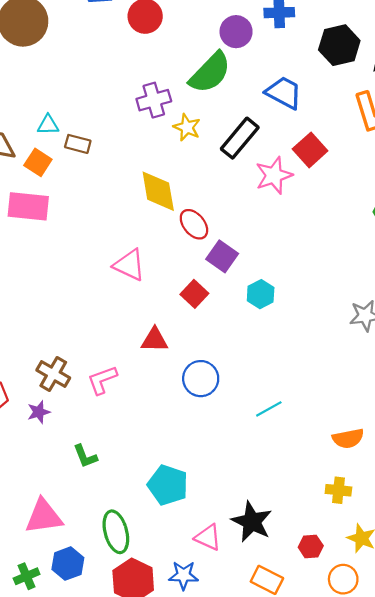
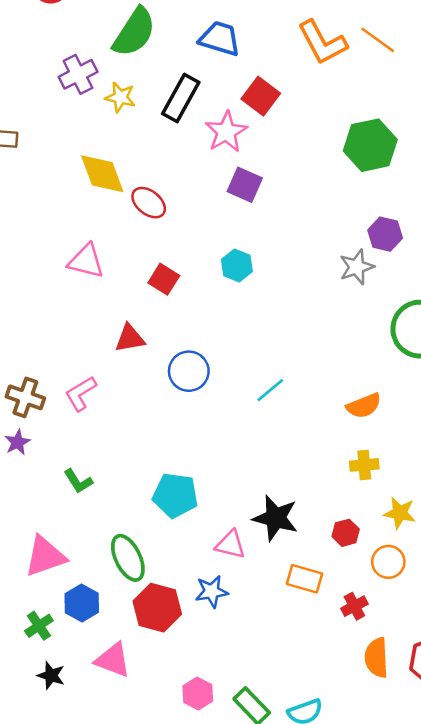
purple square: (222, 256) -> (245, 185), moved

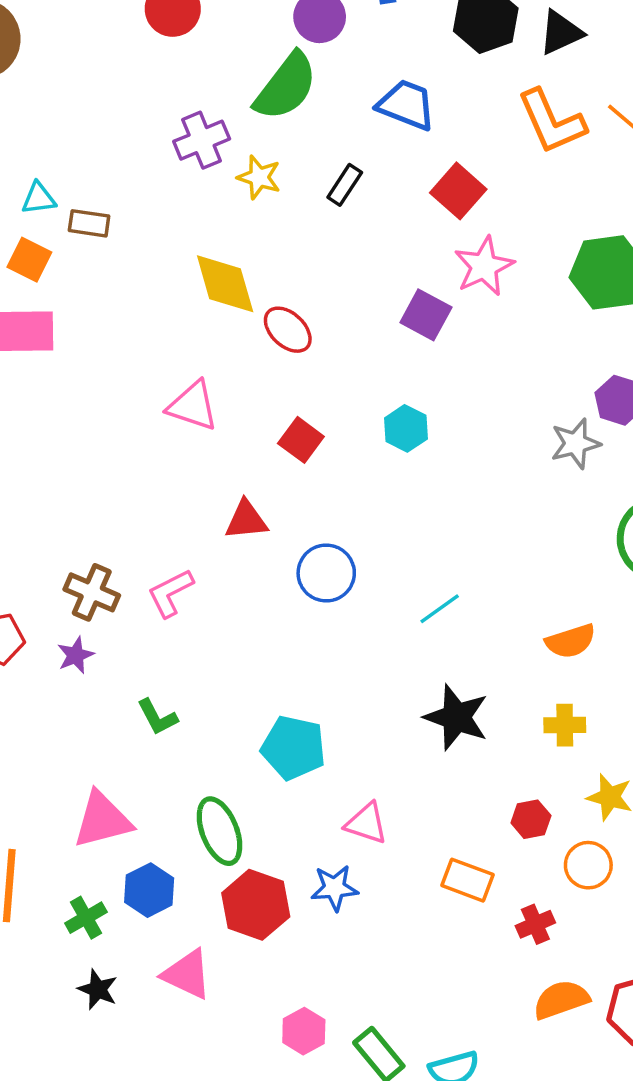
black rectangle: (181, 98) -> (345, 185), size x0.6
pink star: (226, 132) -> (484, 266), moved
black star: (275, 518) -> (456, 717), moved
orange semicircle: (376, 658) -> (561, 1000), turned 69

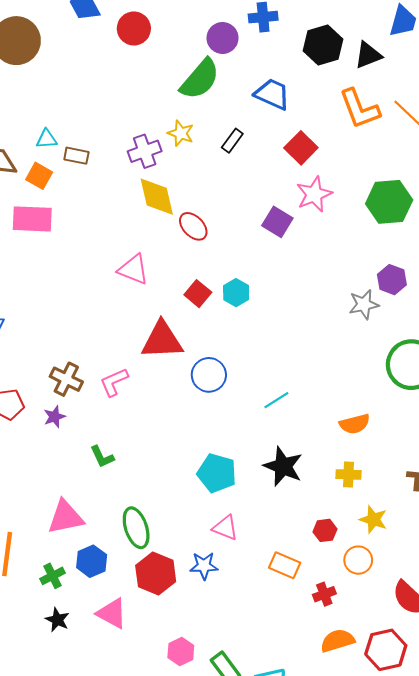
purple cross: (202, 140) -> (145, 151), moved
cyan hexagon: (406, 428) -> (236, 293), moved
red triangle: (246, 520) -> (162, 340), size x1.6
cyan pentagon: (294, 748) -> (217, 473), moved

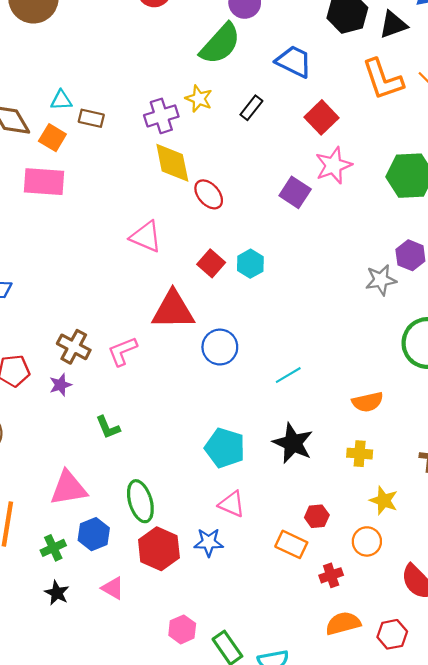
red hexagon: (325, 530) -> (317, 516), moved
pink triangle: (112, 613) -> (113, 588), size x0.7
red hexagon: (386, 650) -> (392, 634), size x0.7

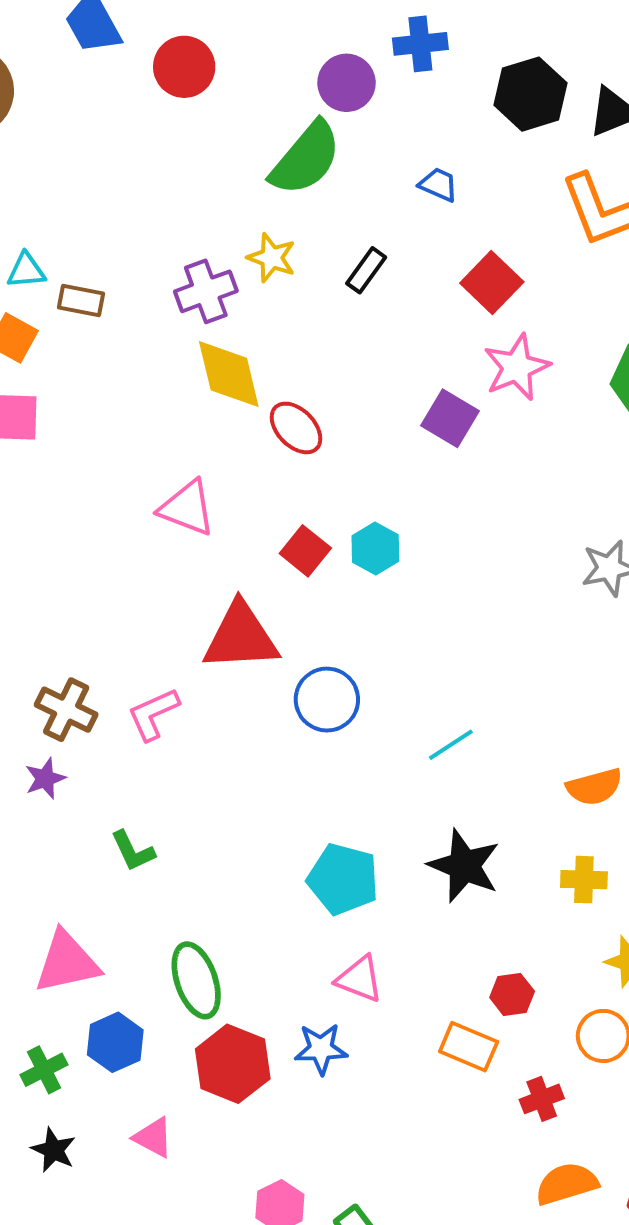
blue trapezoid: (294, 61) -> (438, 185), size x0.6

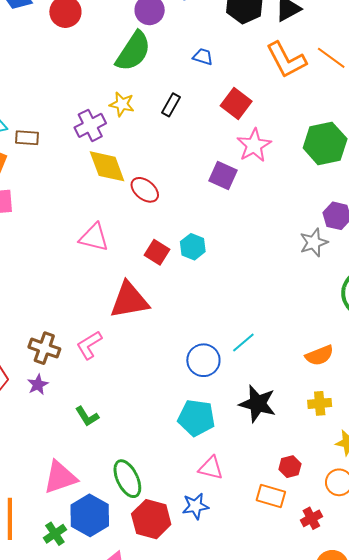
blue circle: (327, 700) -> (203, 360), moved
blue hexagon: (115, 1042) -> (90, 515), size x1.4

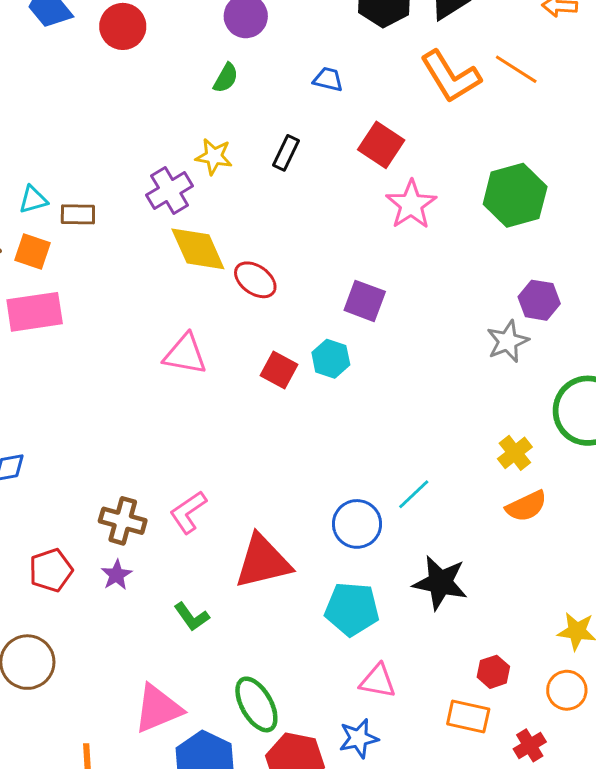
green semicircle: (133, 51) -> (226, 78), size x0.5
purple square: (223, 175) -> (365, 301), moved
red triangle: (129, 300) -> (263, 562), moved
yellow cross: (320, 403) -> (515, 453), moved, turned -30

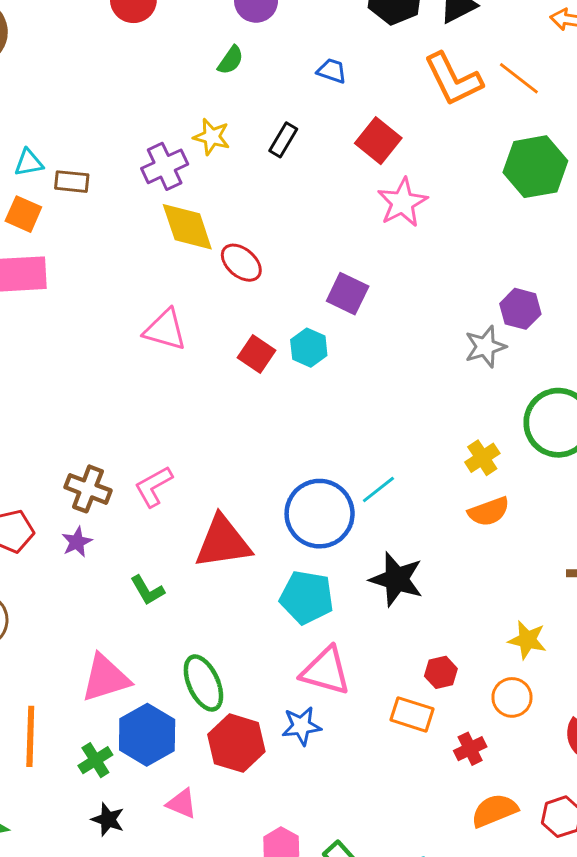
green hexagon: (515, 195) -> (535, 167), moved
blue circle: (357, 524) -> (320, 514), size x1.4
pink triangle: (378, 681) -> (326, 671), size x1.4

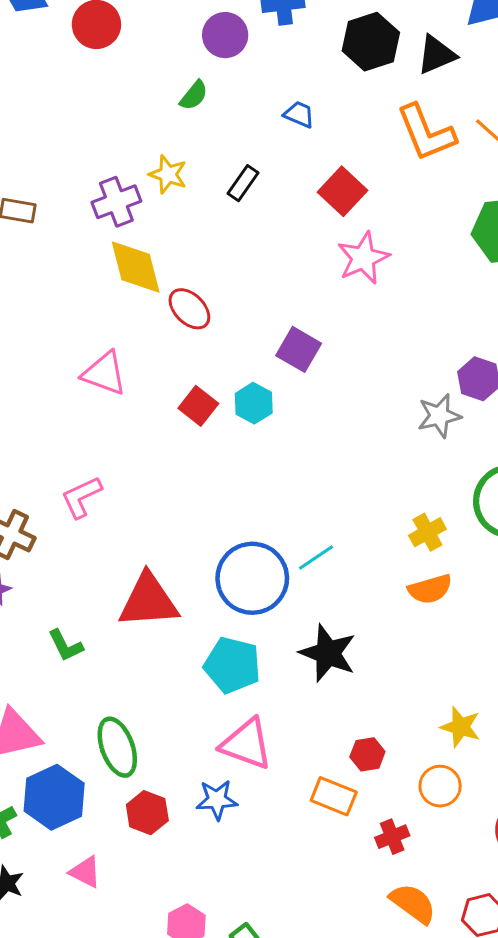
pink L-shape: (154, 486) -> (81, 497), moved
red hexagon: (236, 743) -> (147, 813), size x0.7
orange semicircle: (494, 811) -> (413, 903), turned 54

